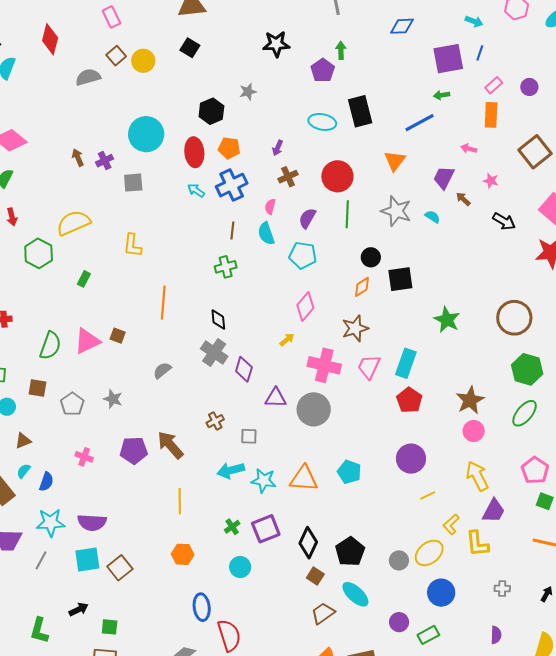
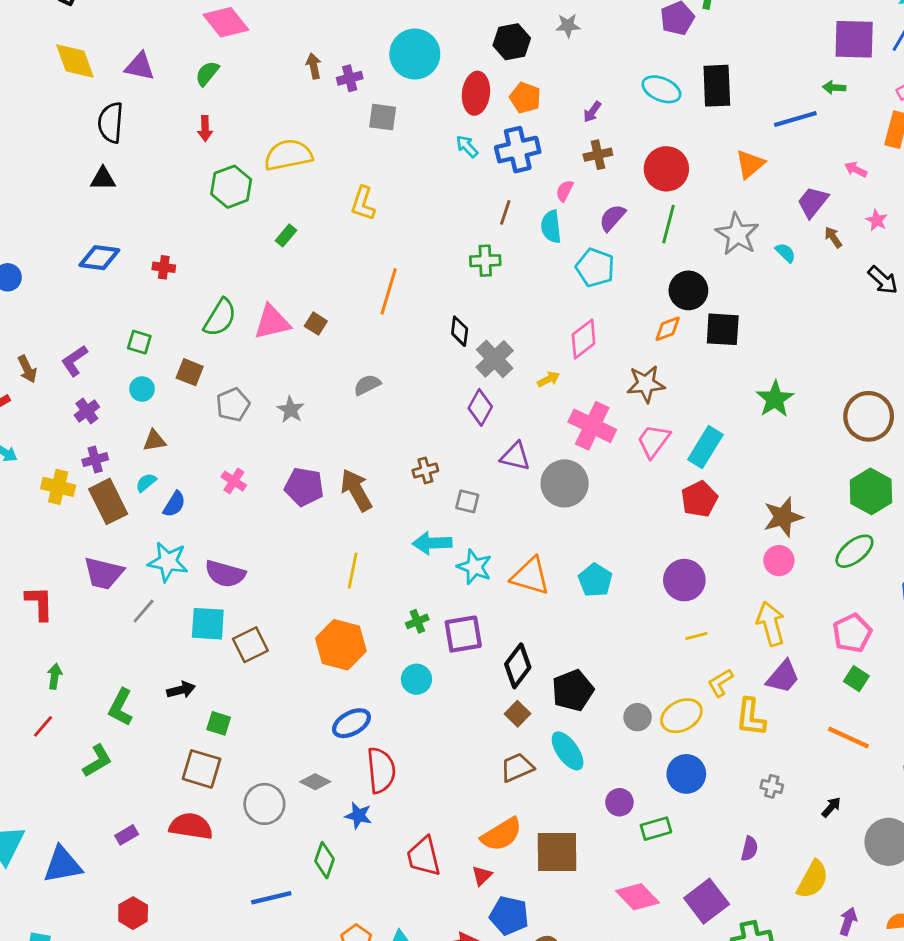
black circle: (371, 257) -> (688, 290), size x1.4
gray cross: (214, 352) -> (495, 359), moved
orange hexagon: (183, 554) -> (341, 645), size x1.6
blue ellipse: (202, 607) -> (351, 723), turned 56

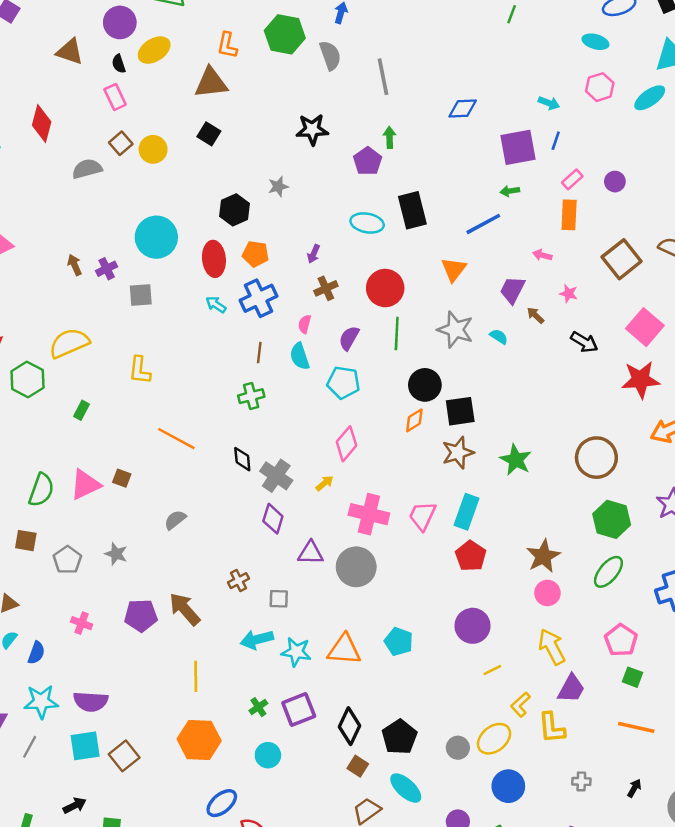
orange line: (389, 291) -> (176, 439), turned -66
brown star: (646, 384) -> (458, 453), moved

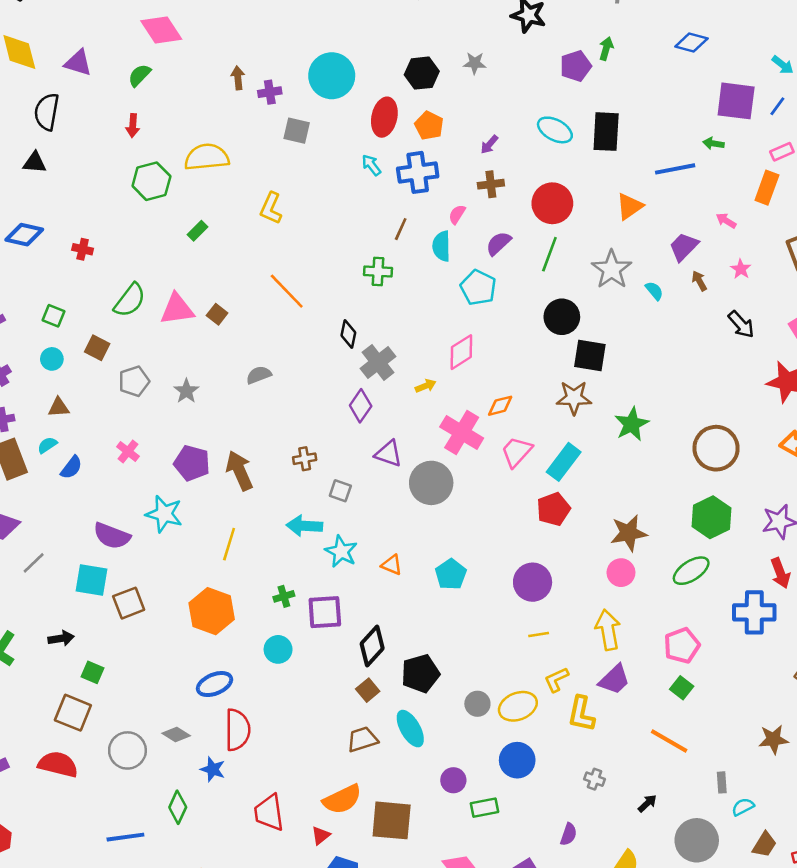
orange diamond: (414, 420) -> (500, 406), moved
orange triangle: (344, 650) -> (392, 565), size x0.6
cyan star: (41, 702) -> (164, 514), moved

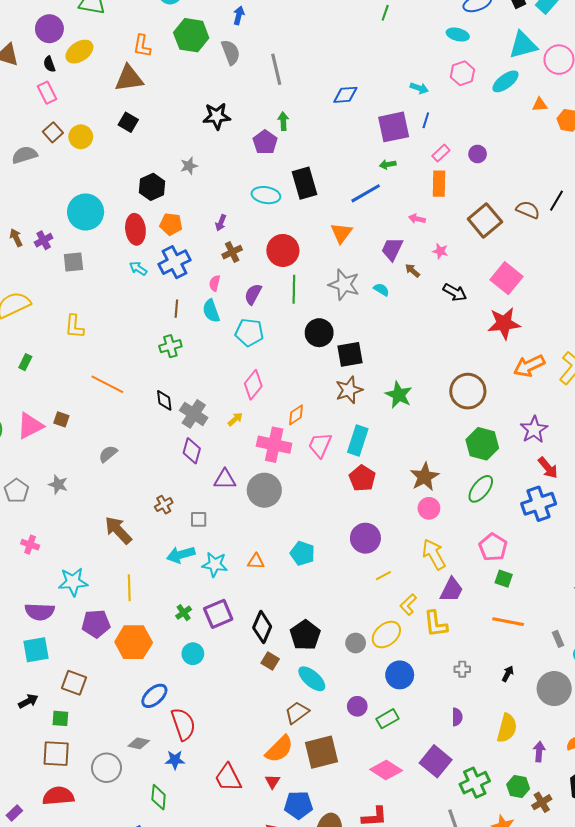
purple pentagon: (192, 463) -> (96, 624), moved
brown square: (129, 603) -> (74, 683), moved, turned -30
brown trapezoid: (362, 739) -> (297, 713), moved

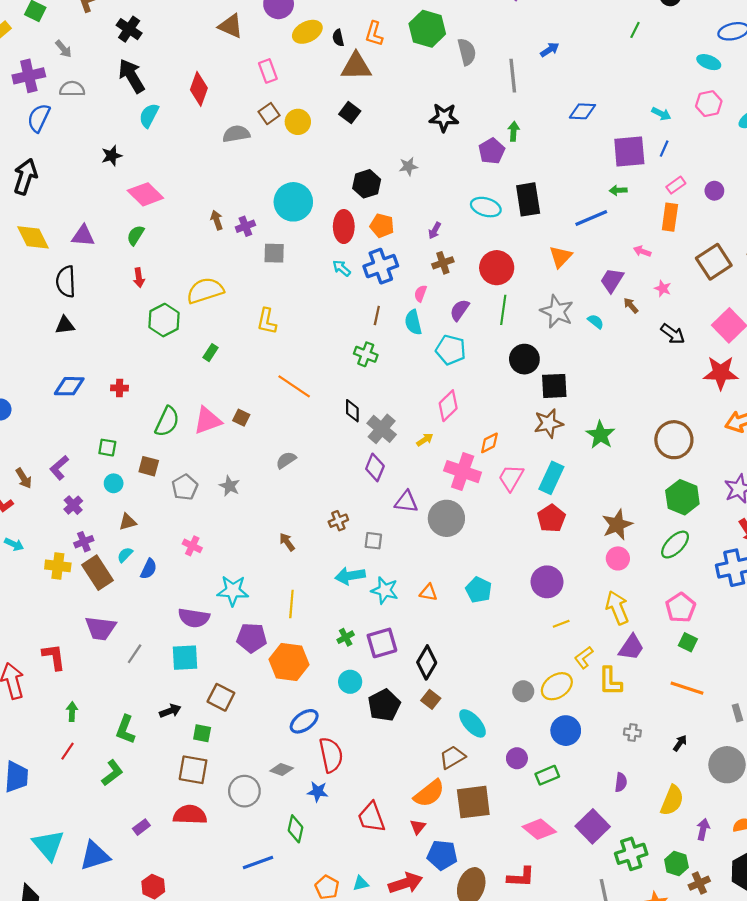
blue arrow: (239, 15) -> (550, 50), moved, turned 36
black semicircle: (49, 64) -> (338, 38), moved
green cross: (170, 346) -> (366, 354), turned 30
brown arrow: (118, 530) -> (287, 542), size x0.6
black pentagon: (305, 635) -> (384, 705), moved

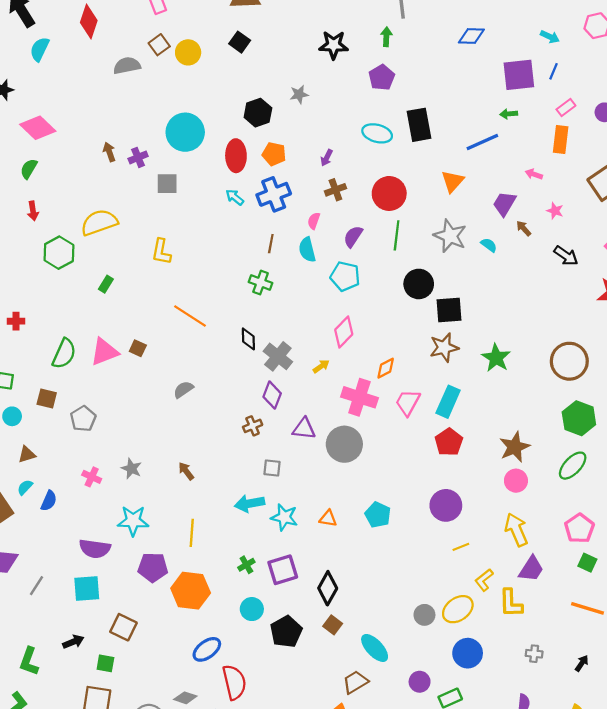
green arrow: (514, 131) -> (386, 37), moved
gray star: (230, 486) -> (131, 469), moved
brown cross: (338, 521) -> (253, 426), moved

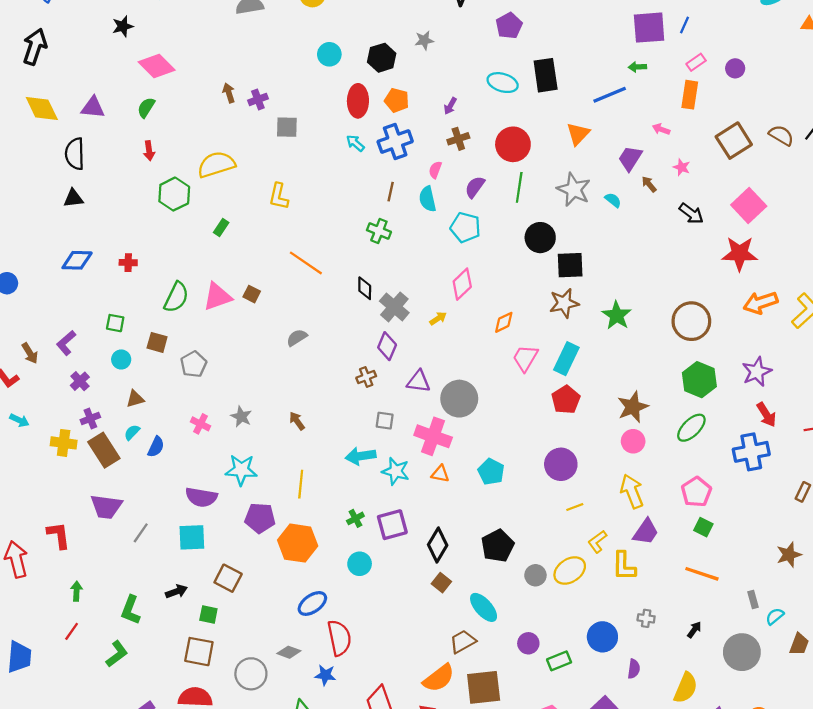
cyan circle: (185, 132) -> (329, 54), moved, size x0.6
pink cross: (359, 397) -> (433, 436), moved
black pentagon: (286, 632) -> (498, 546), moved
blue circle: (468, 653) -> (602, 637), moved

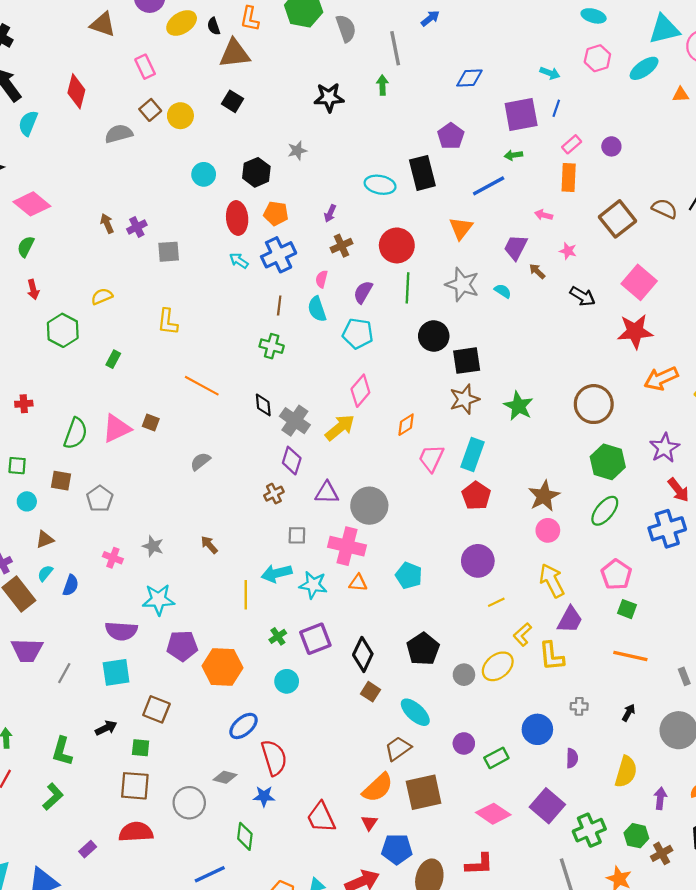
purple pentagon: (509, 26) -> (451, 136), moved
yellow semicircle: (216, 165) -> (102, 296), size x0.6
yellow arrow: (438, 318) -> (340, 428), size x1.8
yellow line: (301, 484) -> (246, 595), moved

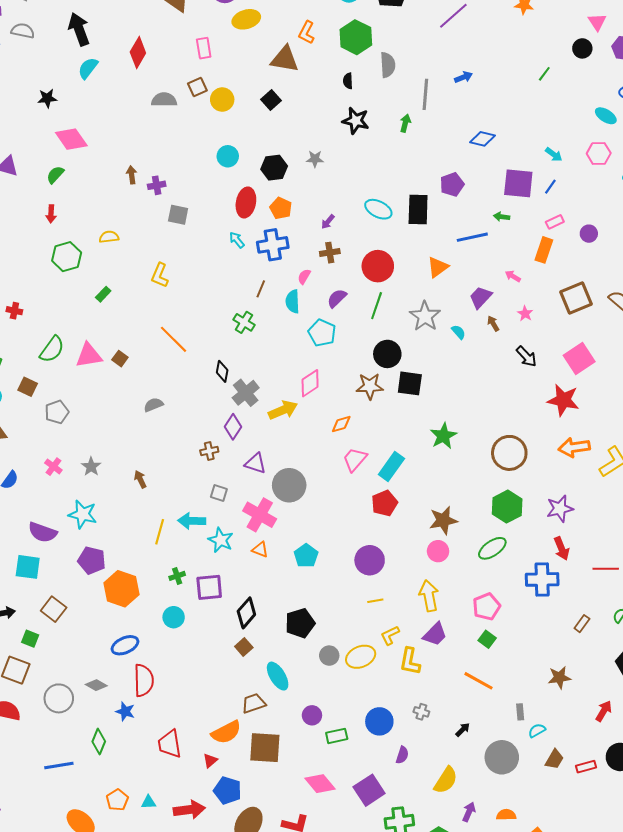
black semicircle: (214, 26) -> (348, 81), moved
brown star: (464, 399) -> (370, 386), moved

